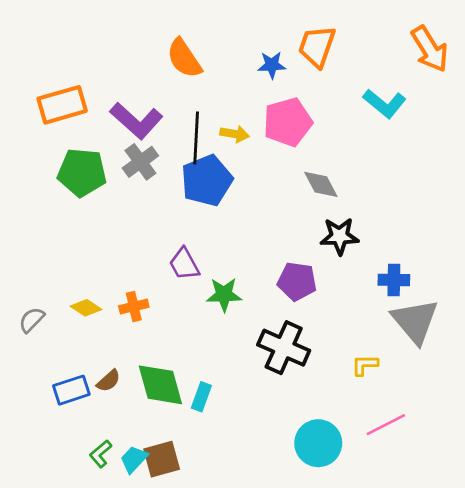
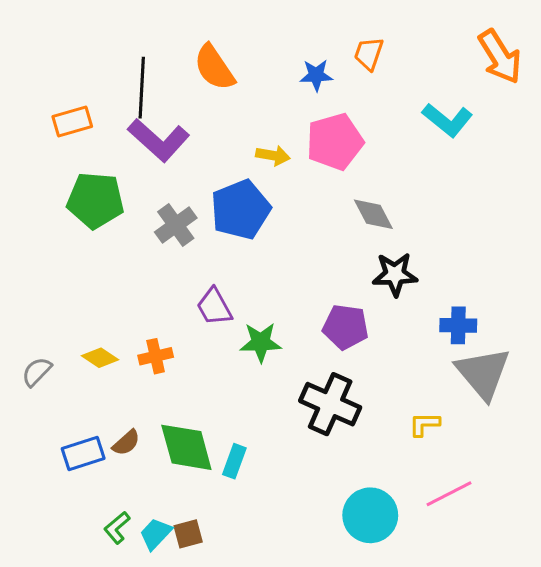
orange trapezoid: (317, 46) -> (369, 54), size x0.7
orange rectangle: (62, 105) -> (72, 122), size x0.7
black line: (196, 138) -> (142, 88), moved
gray cross: (140, 162) -> (176, 225), moved
brown square: (162, 459) -> (188, 534), size x0.7

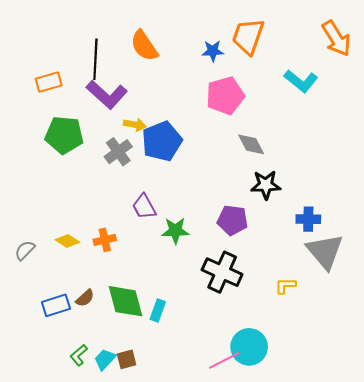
orange trapezoid: (369, 54) -> (248, 36), size x1.6
yellow arrow: (273, 155) -> (135, 125), moved
pink line: (449, 494) -> (224, 360), moved

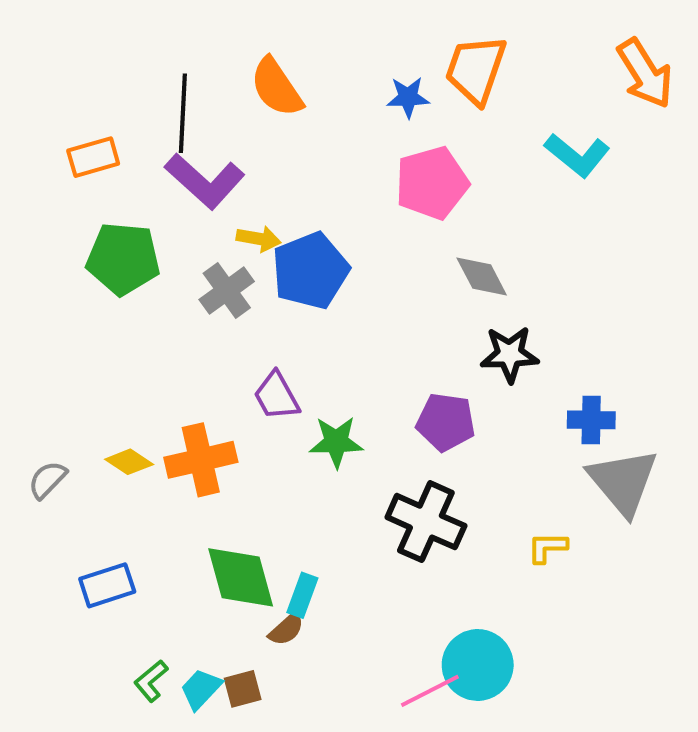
orange cross: (105, 240) -> (201, 460), size x1.6
brown semicircle: (85, 298) -> (286, 629), moved

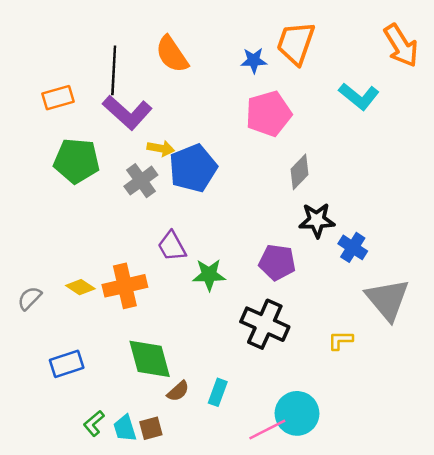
gray diamond: (482, 277) -> (299, 172), turned 72
blue cross: (591, 420) -> (353, 247), moved, turned 32
cyan rectangle: (302, 595) -> (218, 392), moved
cyan trapezoid: (201, 689) -> (125, 428), turned -60

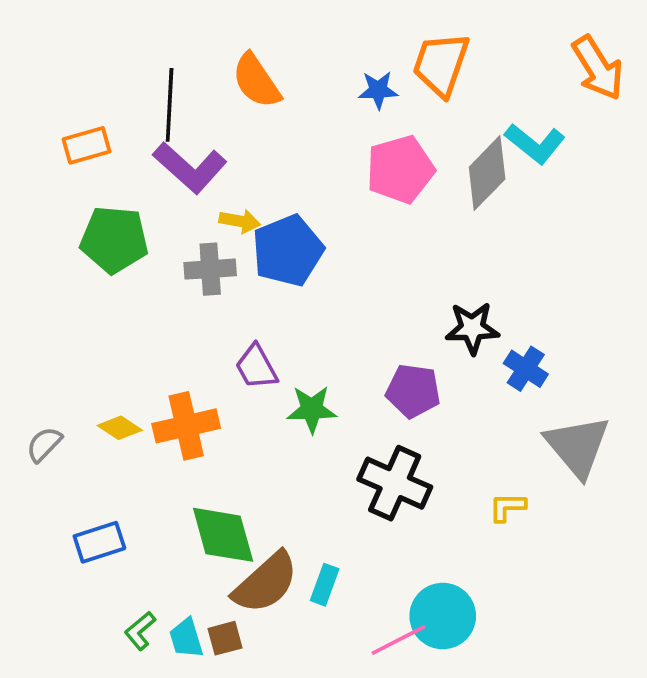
gray diamond: (299, 172) -> (487, 173), moved, size x1.4
gray cross: (141, 181) -> (210, 269), turned 32
brown semicircle: (178, 391) -> (266, 583), size x2.0

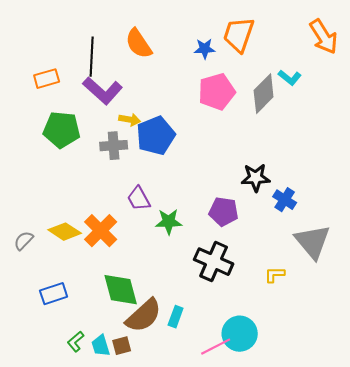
cyan L-shape: (535, 144) -> (290, 78), size x0.7
orange cross: (186, 426) -> (101, 231), turned -32
yellow diamond: (120, 428) -> (65, 232), size x1.4

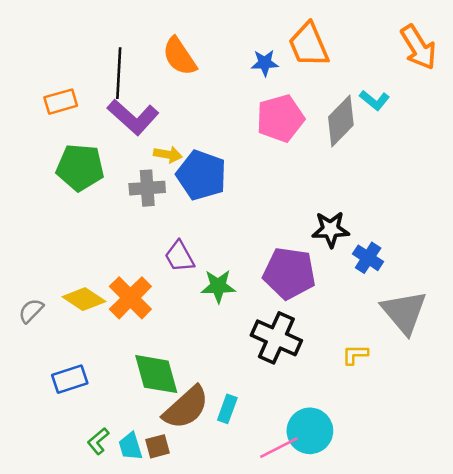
orange trapezoid: (239, 35) -> (309, 45), turned -42
blue pentagon: (156, 136) -> (201, 175), turned -30
purple pentagon: (224, 212) -> (289, 273), size x1.4

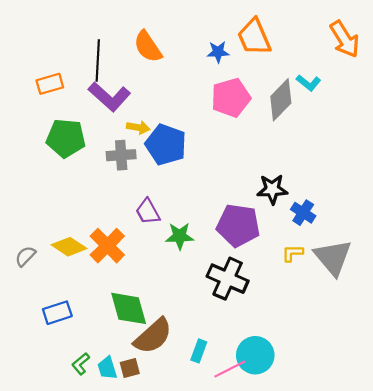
yellow L-shape: (355, 355) -> (292, 253), moved
cyan rectangle: (227, 409) -> (199, 351), moved

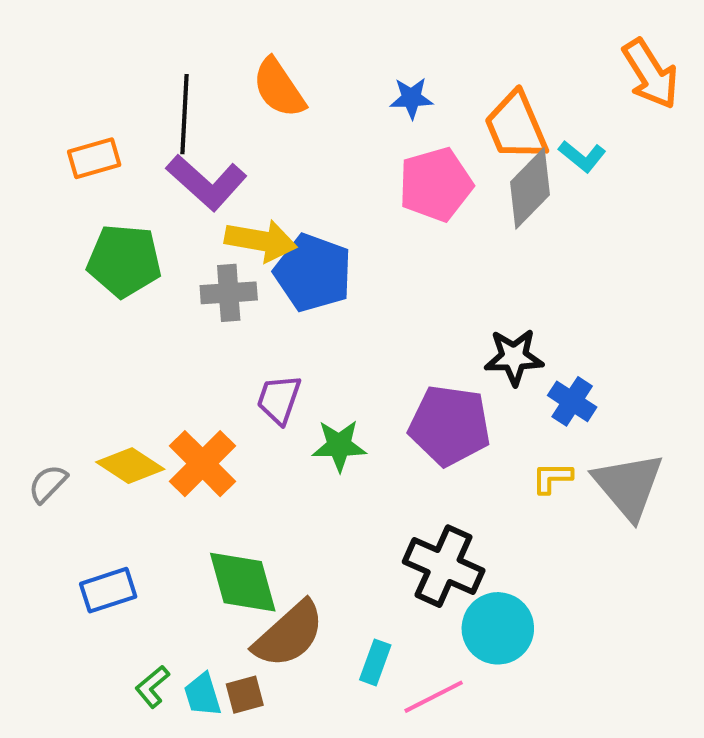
orange trapezoid: (254, 37) -> (516, 126), moved
yellow arrow: (138, 127) -> (261, 241), size x1.6
purple trapezoid: (148, 212) -> (279, 399), turned 48
black cross: (228, 279) -> (444, 566), moved
cyan circle: (255, 355) -> (498, 628), moved

